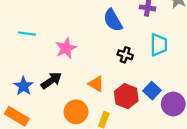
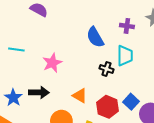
cyan trapezoid: (159, 45) -> (125, 56), moved
black arrow: (51, 81) -> (39, 92), turned 36

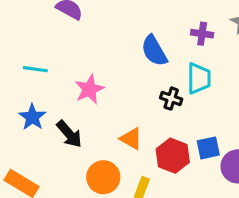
black arrow: (39, 92) -> (69, 134), turned 48
blue star: (13, 98) -> (32, 117), moved
blue square: (131, 102) -> (208, 148), turned 35

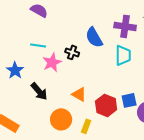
purple cross: (202, 34) -> (125, 26), size x1.5
cyan line: (35, 69) -> (38, 45), moved
black cross: (171, 99) -> (72, 52), moved
blue star: (32, 117) -> (15, 70), moved

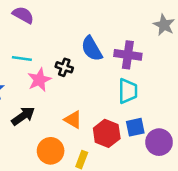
purple cross: (125, 26) -> (128, 55), moved
cyan trapezoid: (123, 55) -> (128, 91), moved
black arrow: (39, 91) -> (23, 116), turned -84

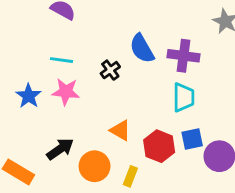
black cross: (64, 67) -> (110, 70), turned 35
pink star: (39, 80) -> (66, 92), moved, turned 30
black arrow: (23, 116) -> (60, 149), moved

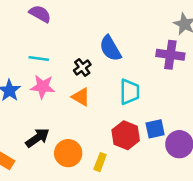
purple cross: (184, 56) -> (170, 55), moved
cyan trapezoid: (184, 97) -> (129, 92), moved
orange triangle: (120, 130) -> (81, 97), moved

